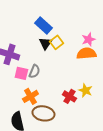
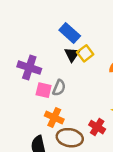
orange cross: (30, 96) -> (54, 117), turned -35
red cross: (69, 96) -> (97, 127), moved

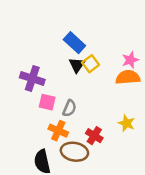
gray semicircle: (59, 88) -> (69, 108), moved
red cross: (97, 127) -> (94, 136), moved

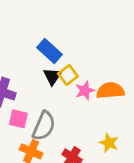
pink star: (130, 60) -> (85, 91), moved
gray semicircle: (69, 108) -> (44, 126), size x1.5

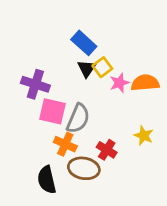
pink square: (18, 119) -> (52, 111), size x1.4

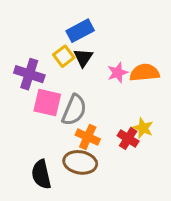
blue rectangle: (84, 43) -> (80, 31), turned -70
yellow square: (102, 67) -> (64, 56), moved
orange cross: (65, 144) -> (88, 137), moved
red cross: (107, 150) -> (128, 138), moved

